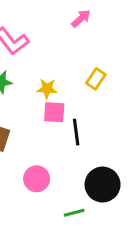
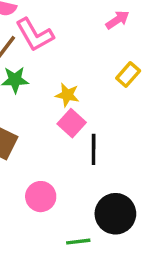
yellow rectangle: (96, 79) -> (128, 74), moved
pink square: (54, 112) -> (72, 123), turned 30

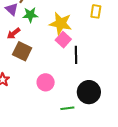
yellow rectangle: (128, 74) -> (96, 11), turned -32
yellow star: (67, 95) -> (61, 23), size x1.6

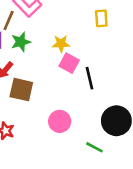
yellow star: (61, 23) -> (61, 44), size x0.6
green line: (67, 108) -> (94, 147), turned 48

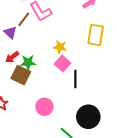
yellow rectangle: (101, 18) -> (96, 35), size x1.5
green star: (21, 42) -> (28, 63), moved

